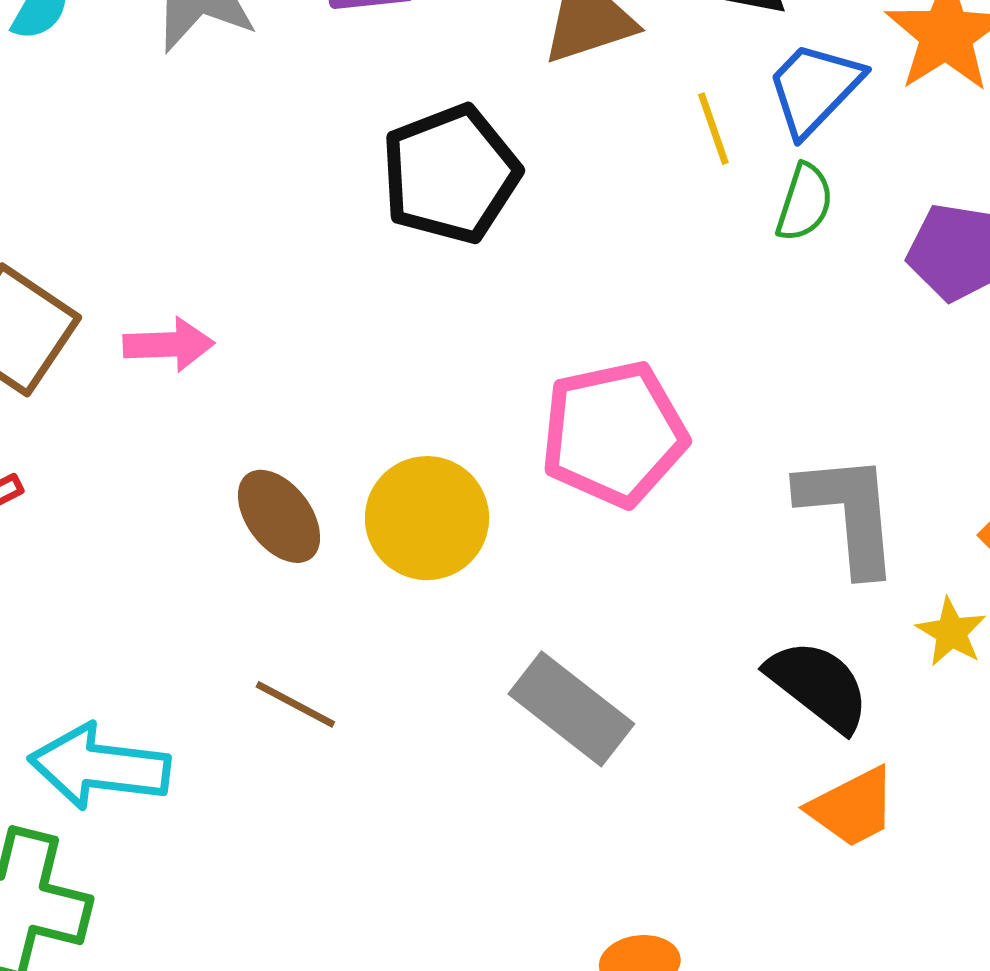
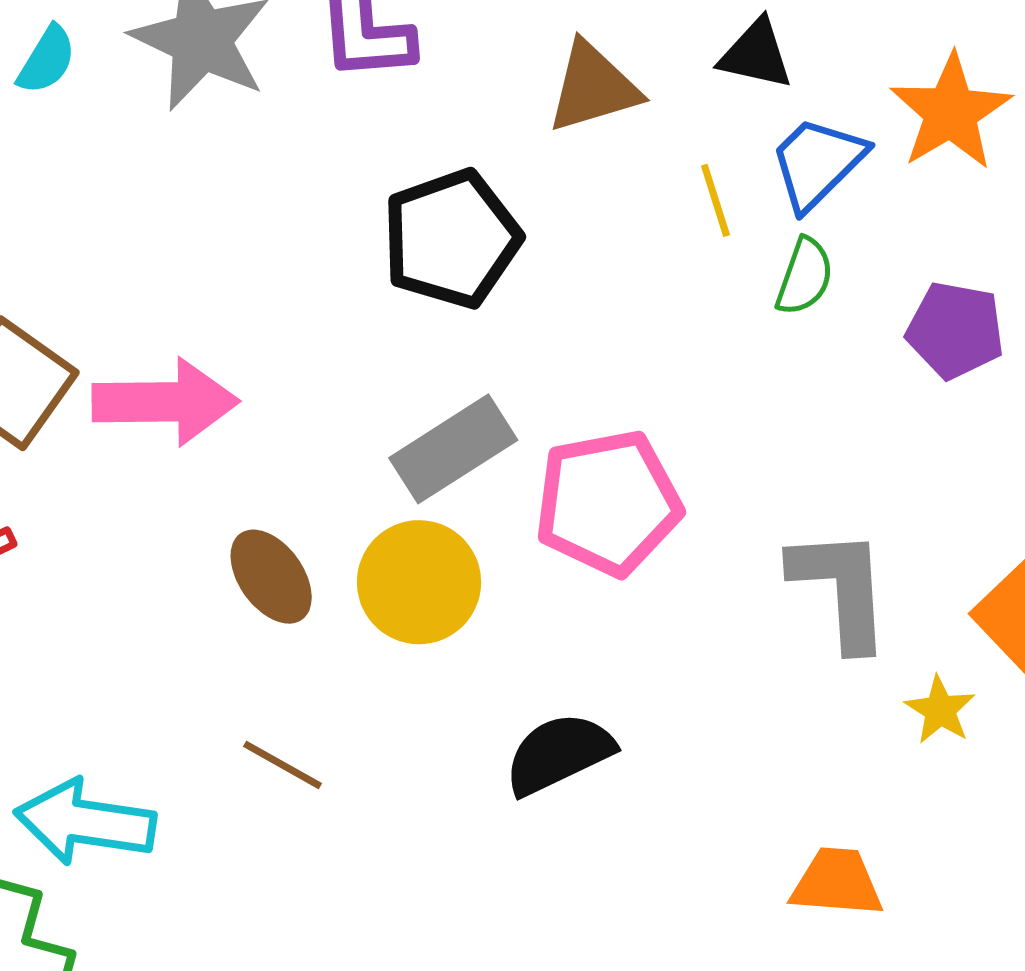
pink arrow: (169, 345) -> (165, 402), size x1.6
black semicircle: (818, 685) -> (559, 754), moved, turned -65
gray rectangle: (571, 709) -> (453, 449), moved, turned -72
orange trapezoid: (853, 807) -> (837, 882), turned -150

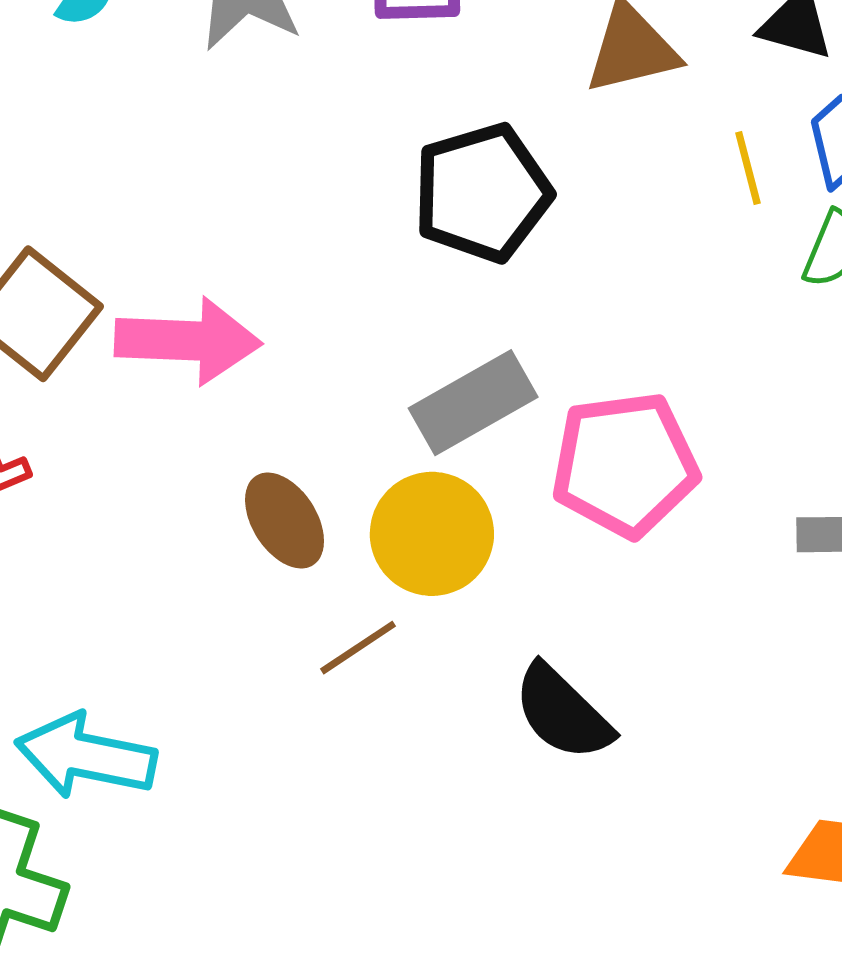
black semicircle: (559, 754) -> (563, 712), turned -113
brown line: (283, 765) -> (358, 648), moved, turned -66

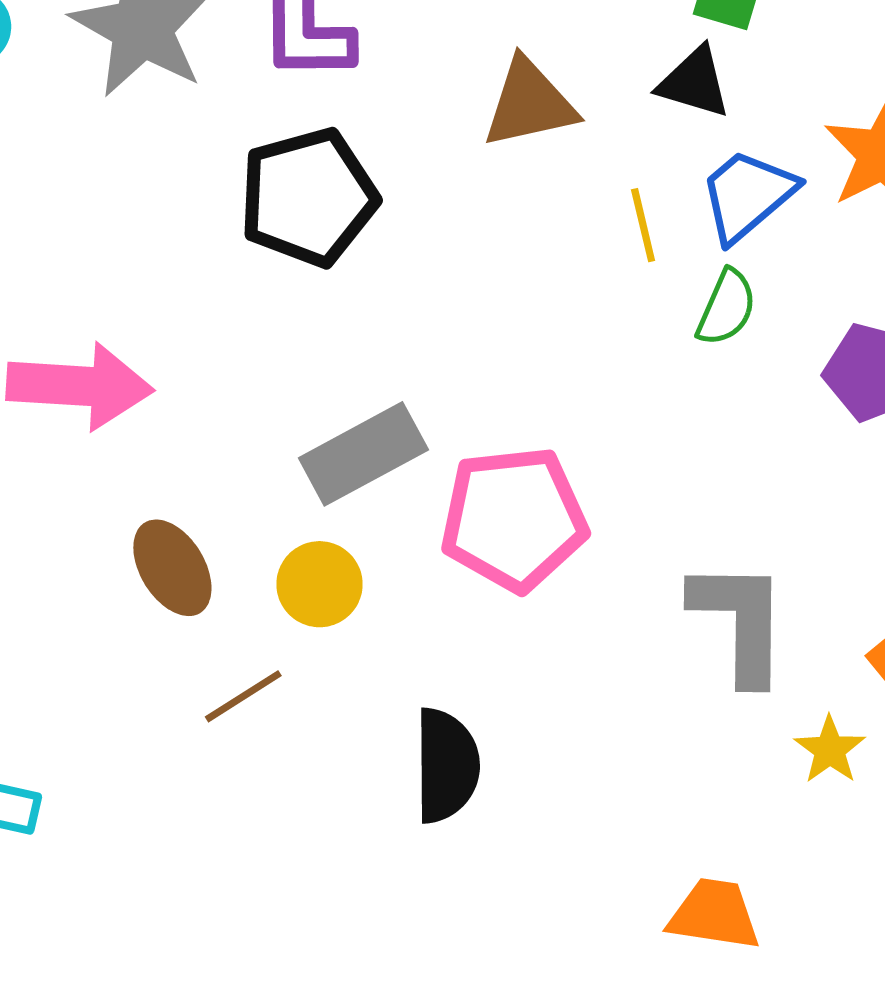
black pentagon: (482, 193) -> (308, 197), moved
yellow circle: (432, 534) -> (320, 584), size x0.7
black semicircle: (563, 712) -> (446, 765), turned -136

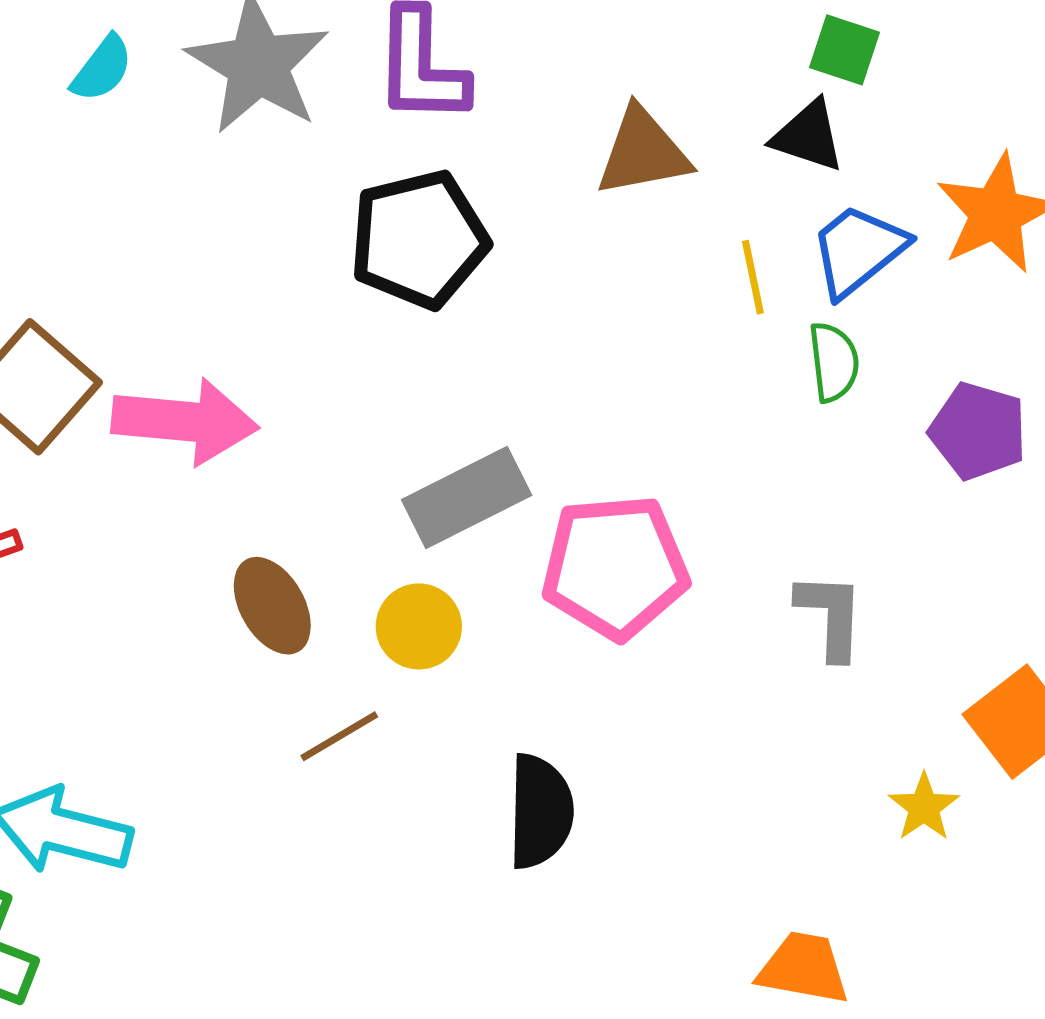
green semicircle: (726, 308) -> (834, 362), turned -32
gray L-shape: (740, 621) -> (831, 616), moved, size x0.7

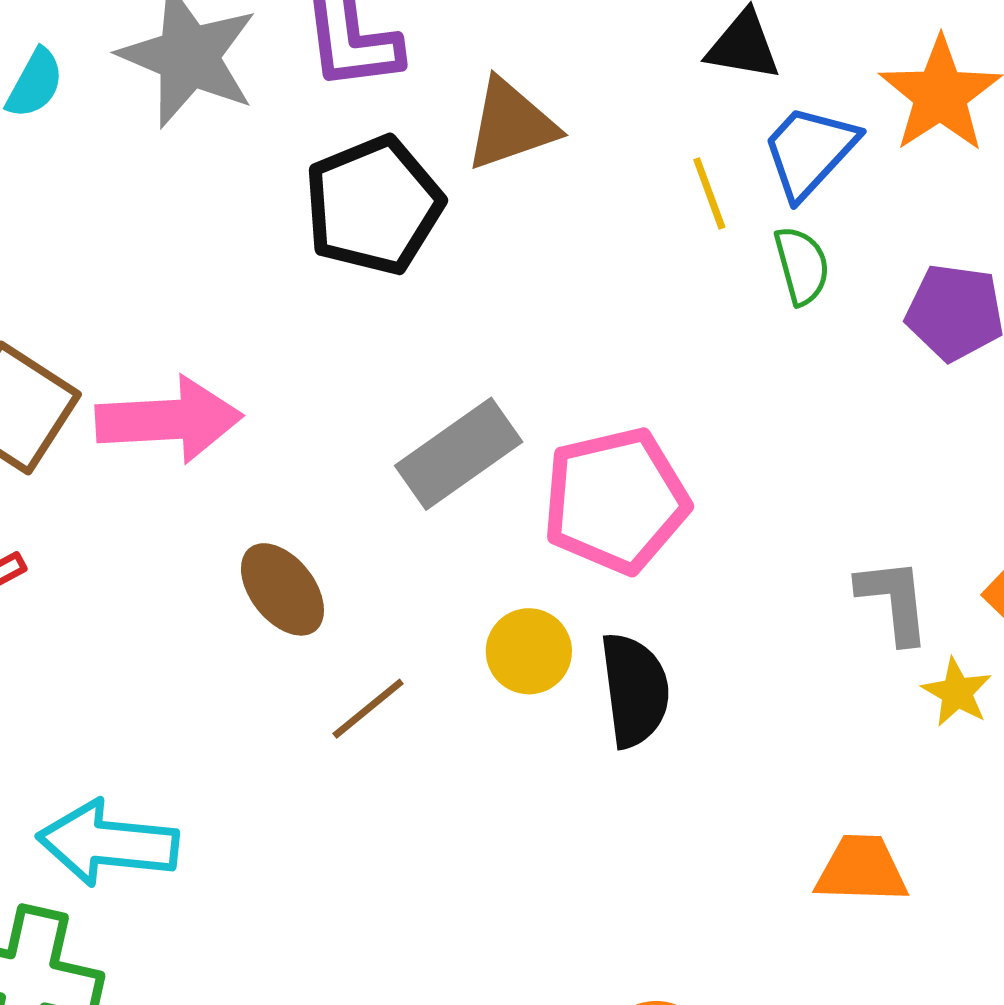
brown triangle: (643, 152) -> (511, 125), moved
gray L-shape: (831, 616) -> (894, 601), moved
yellow circle: (419, 626) -> (529, 651), moved
black semicircle: (540, 811) -> (635, 690), moved

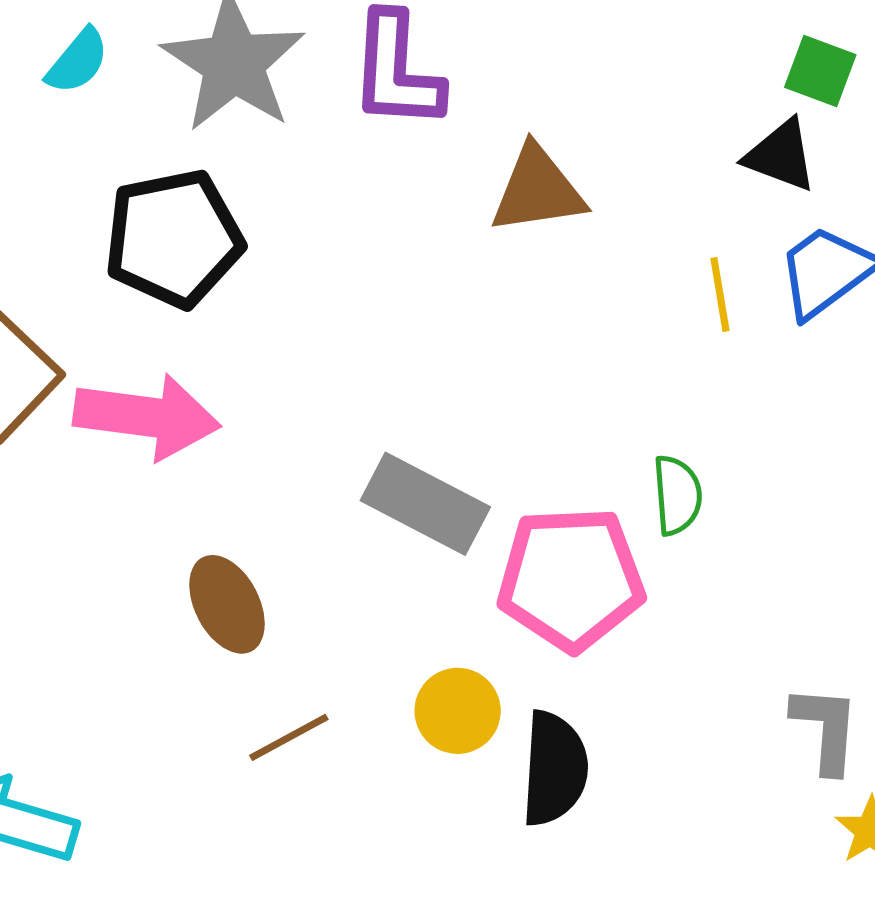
black pentagon: (373, 205) -> (174, 239), moved
green semicircle: (802, 265) -> (677, 495), moved
gray rectangle: (459, 454) -> (425, 504), turned 52

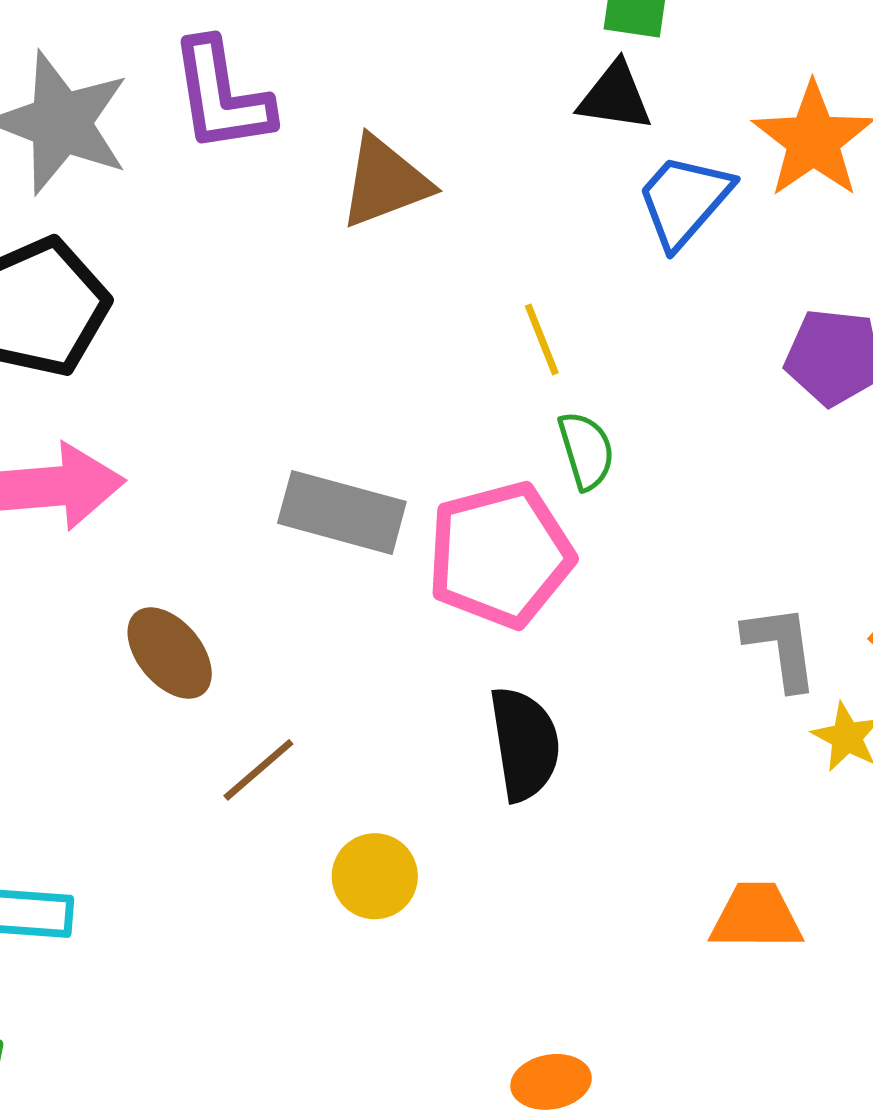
yellow line: (720, 294) -> (542, 339), moved
yellow circle: (458, 711) -> (375, 876), moved

